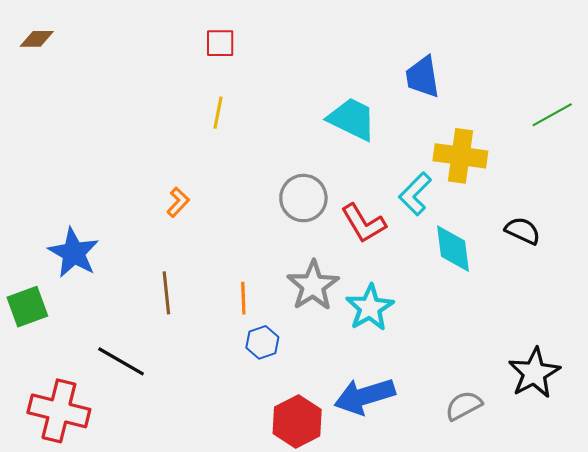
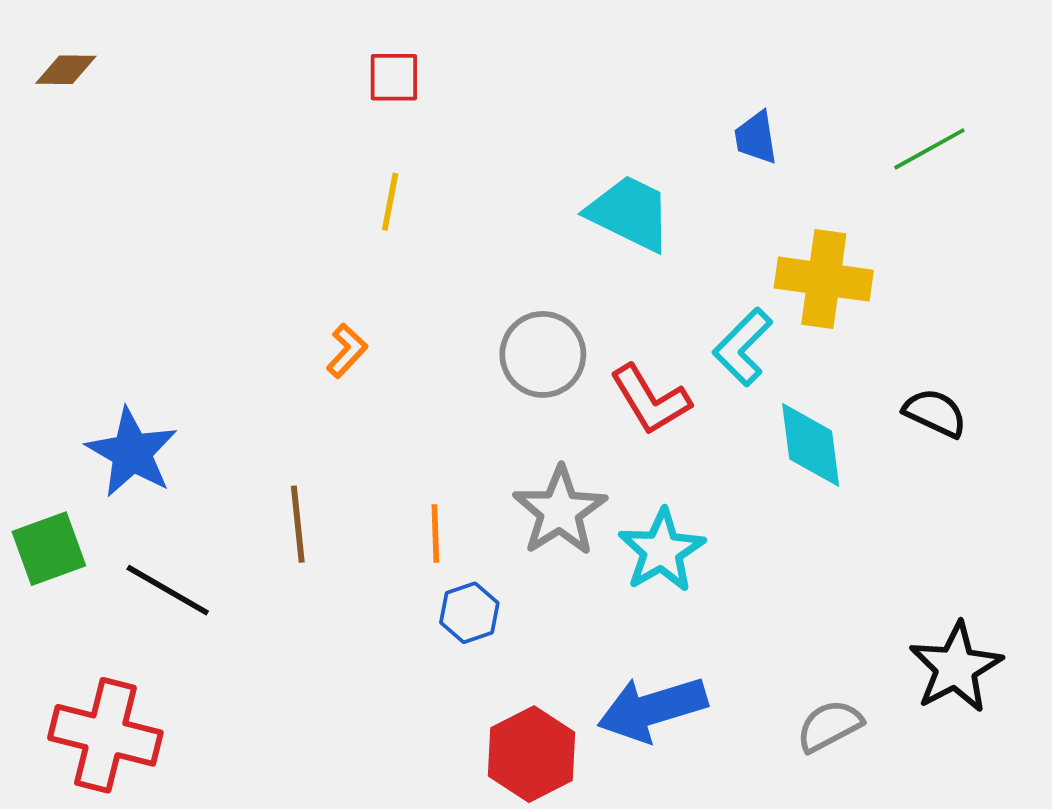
blue trapezoid: (423, 77) -> (756, 138), size x0.7
green line: (552, 115) -> (929, 149), moved
orange L-shape: (178, 202) -> (347, 351), moved
black line: (121, 361) -> (168, 590), moved

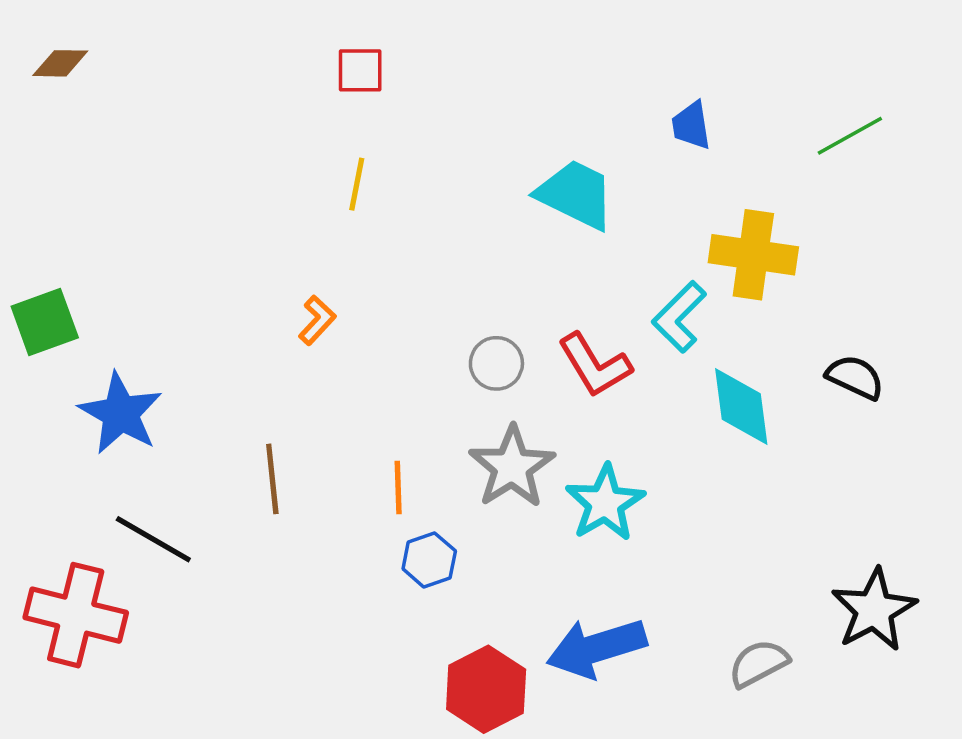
gray circle: (543, 354) -> (496, 363), moved, size x0.7
green square: (49, 549) -> (45, 322), moved
red cross: (105, 735) -> (76, 615), moved

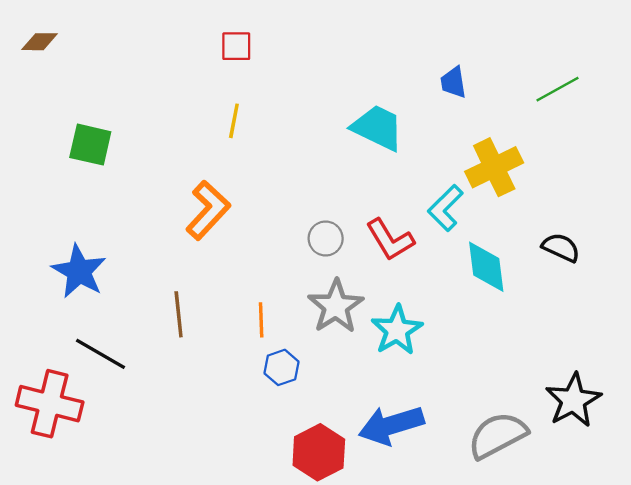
yellow cross: (753, 255) -> (494, 167), turned -34
orange L-shape: (317, 320) -> (208, 210), size x1.8
green square: (45, 322) -> (90, 145), moved, turned 33
gray semicircle: (758, 663) -> (498, 435), size x1.5

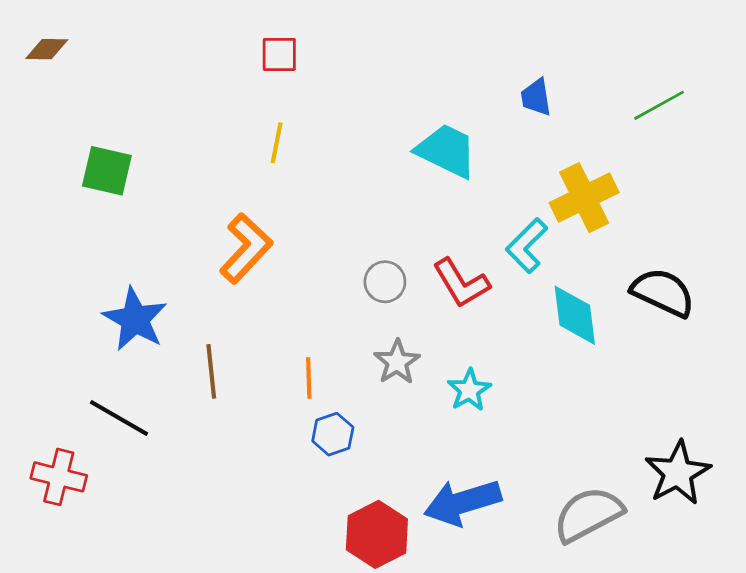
black semicircle: (561, 248) -> (663, 292), size x1.4
blue star: (79, 271) -> (135, 319), moved
gray star: (336, 306) -> (397, 362), size x0.7
cyan star: (397, 330) -> (469, 390), size x0.7
red cross: (50, 404) -> (59, 477), size x0.7

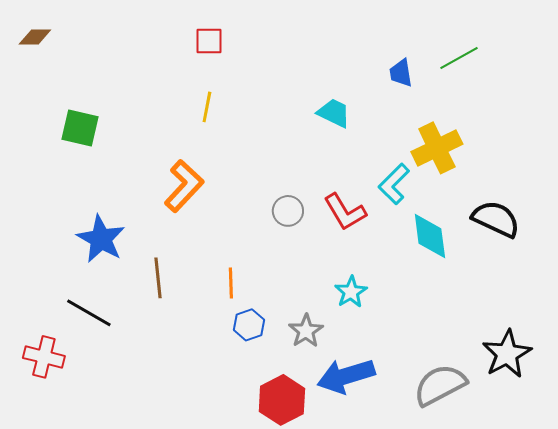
green line: (659, 105) -> (459, 58), moved
cyan trapezoid: (446, 151) -> (334, 113), size x0.7
gray star: (397, 362) -> (306, 331), moved

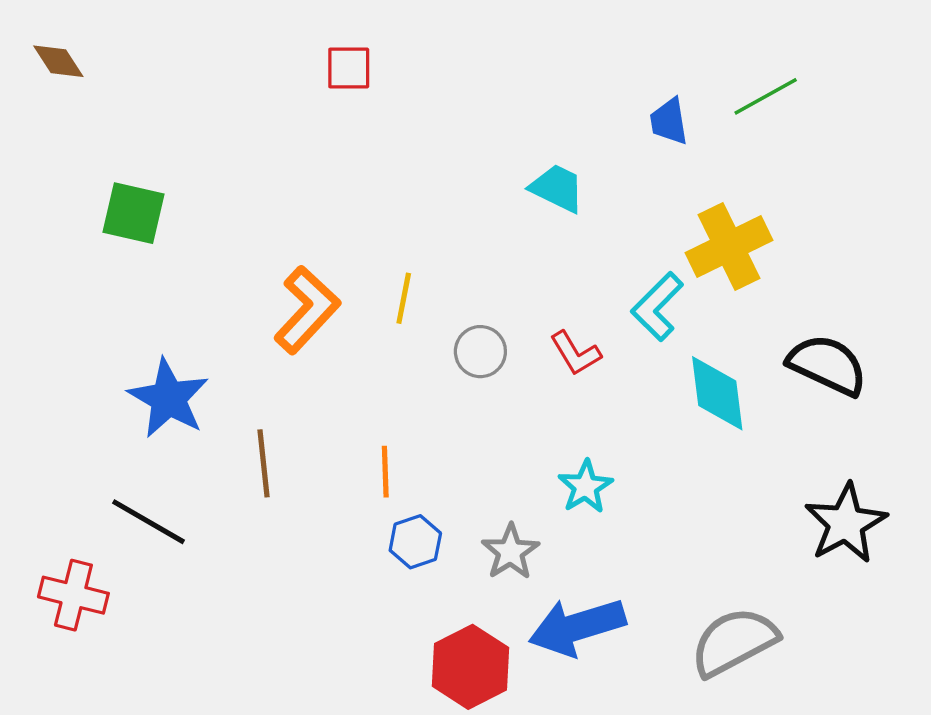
brown diamond: (35, 37) -> (58, 61), turned 56
yellow line: (207, 107) -> (404, 298), moved
red L-shape: (345, 212) -> (575, 353), size x0.7
black star: (507, 354) -> (846, 523), moved

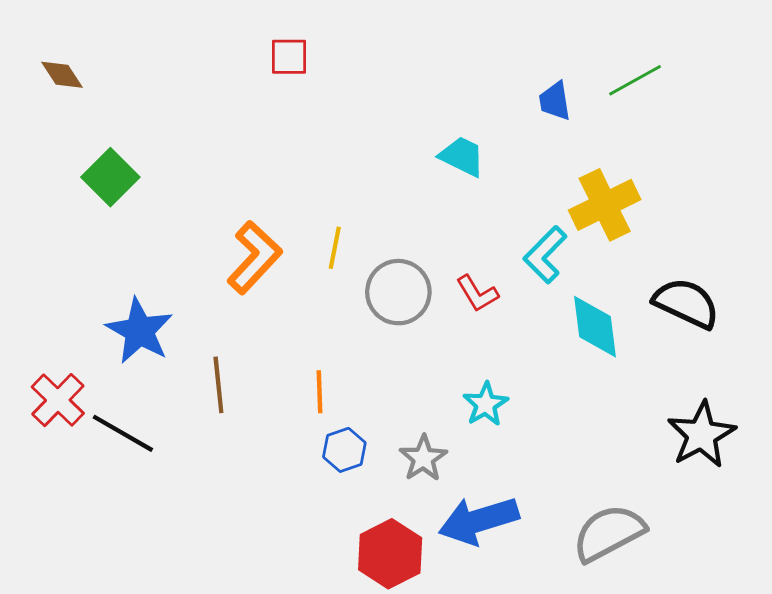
brown diamond: (58, 61) -> (62, 75), moved
green square: (133, 213) -> (110, 177), turned 32
gray circle: (480, 352) -> (398, 292), size x1.5
red cross: (73, 595) -> (58, 400), moved, turned 30

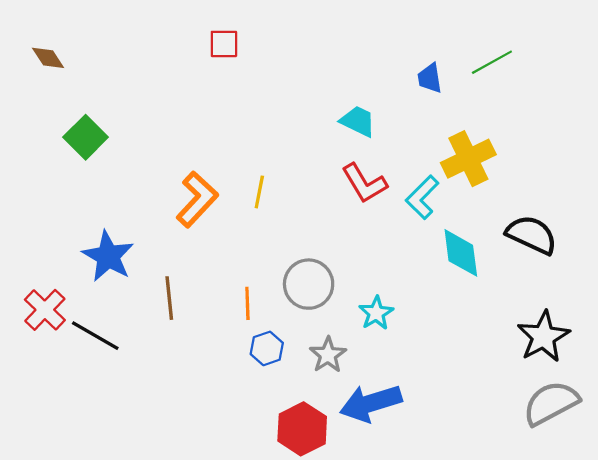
gray circle: (398, 292) -> (309, 284), moved
red L-shape: (477, 293) -> (364, 183), moved, size x1.4
gray semicircle: (609, 533) -> (551, 403), moved

